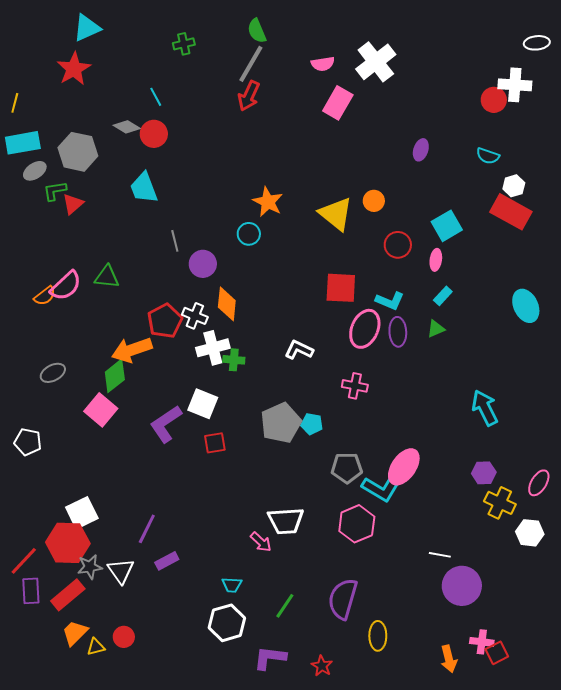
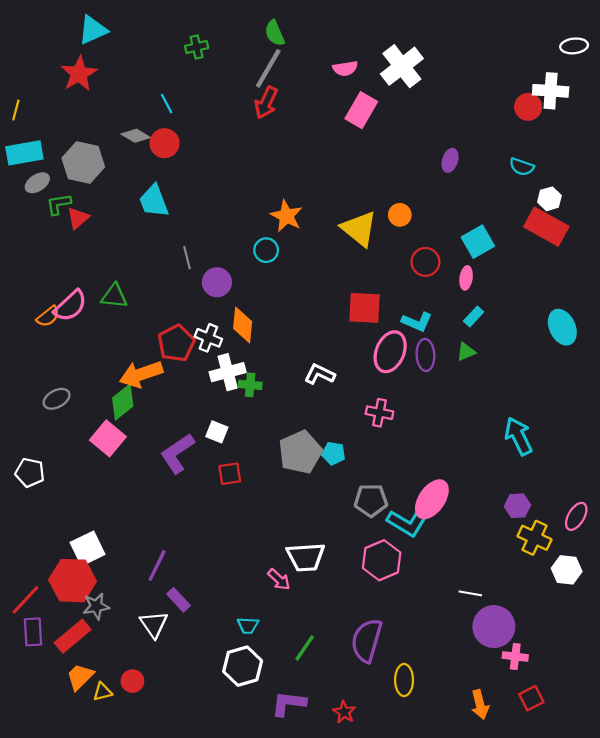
white square: (203, 404) -> (217, 432), size x0.7
purple rectangle: (167, 561) -> (178, 600), turned 75
white triangle: (121, 571) -> (154, 624), moved
pink cross: (482, 642) -> (515, 656), moved

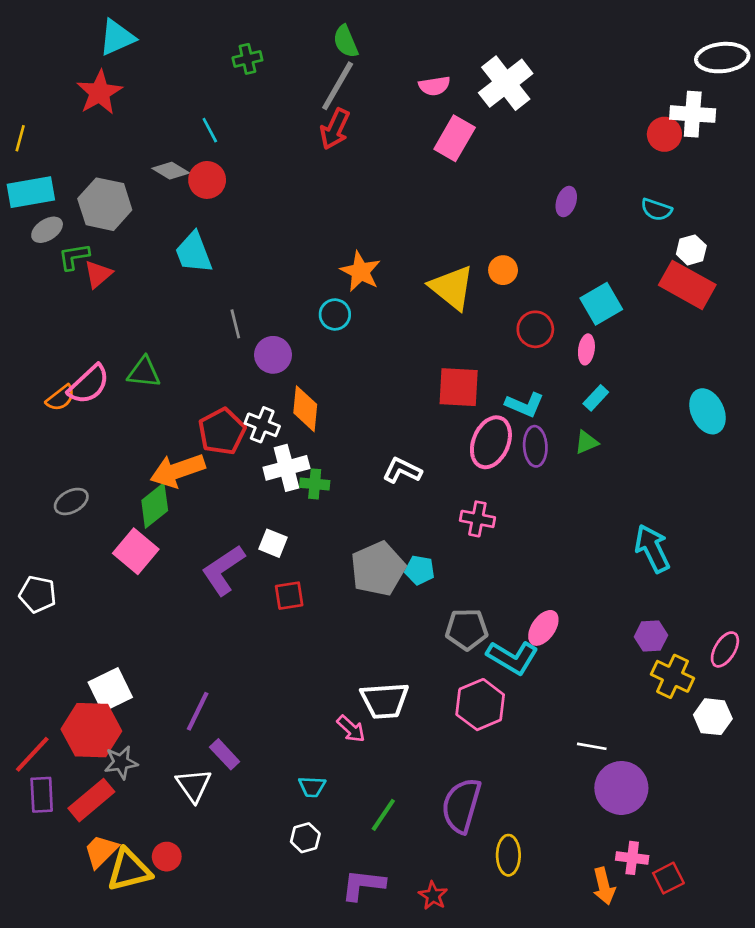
white ellipse: (574, 46) -> (722, 58), size x1.5
pink ellipse: (432, 499) -> (543, 628), size x0.7
pink cross: (515, 656) -> (632, 858), moved
white hexagon: (243, 666) -> (305, 838), size x0.6
yellow triangle: (103, 692) -> (129, 870), size x1.8

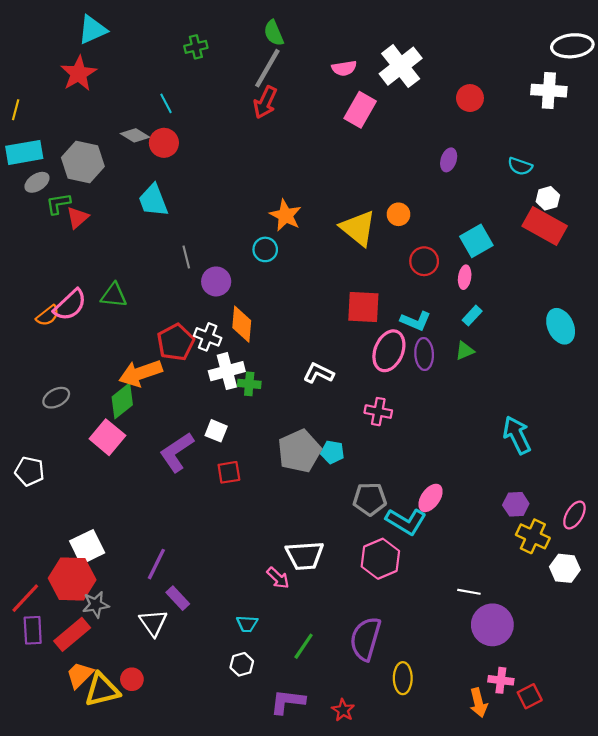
red circle: (664, 134) -> (470, 98), moved

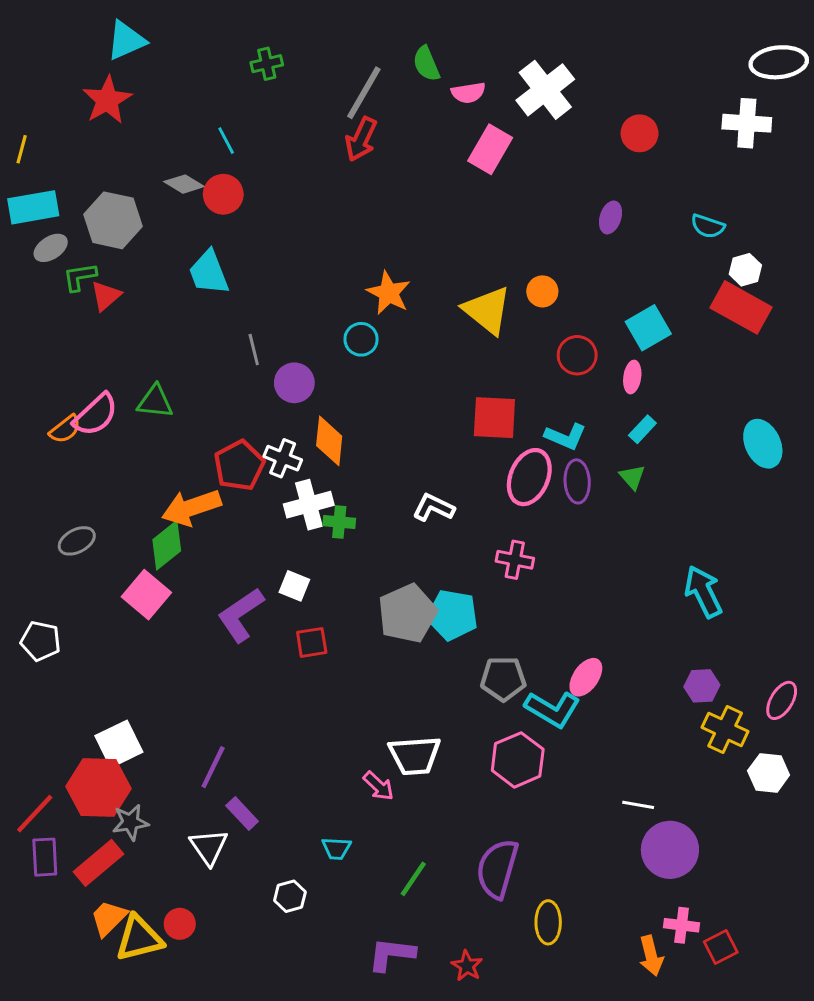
green semicircle: (274, 33) -> (426, 64), moved
green triangle: (465, 351) -> (632, 477), turned -48
cyan pentagon: (332, 452) -> (452, 615), size x1.6
white hexagon: (242, 664) -> (290, 896), moved

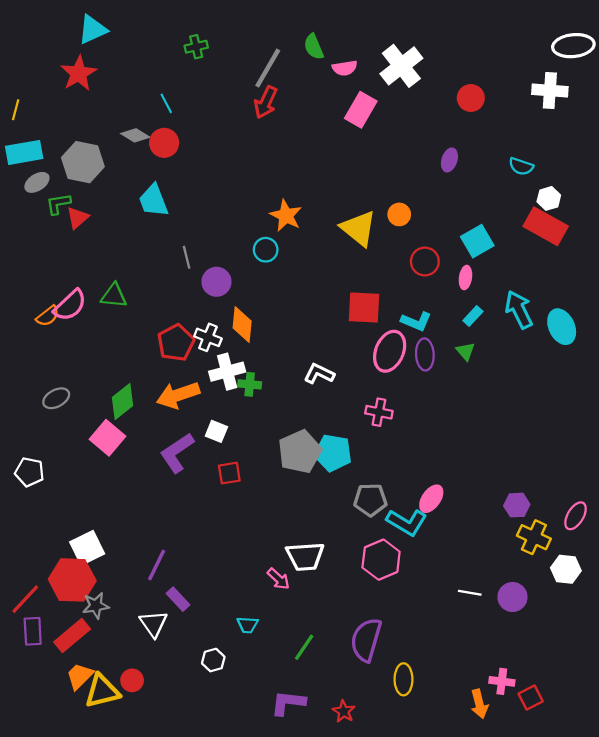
orange arrow: (191, 508) -> (178, 395), moved
cyan arrow: (703, 592) -> (519, 310), moved
purple circle: (670, 850) -> (512, 597), moved, size x0.7

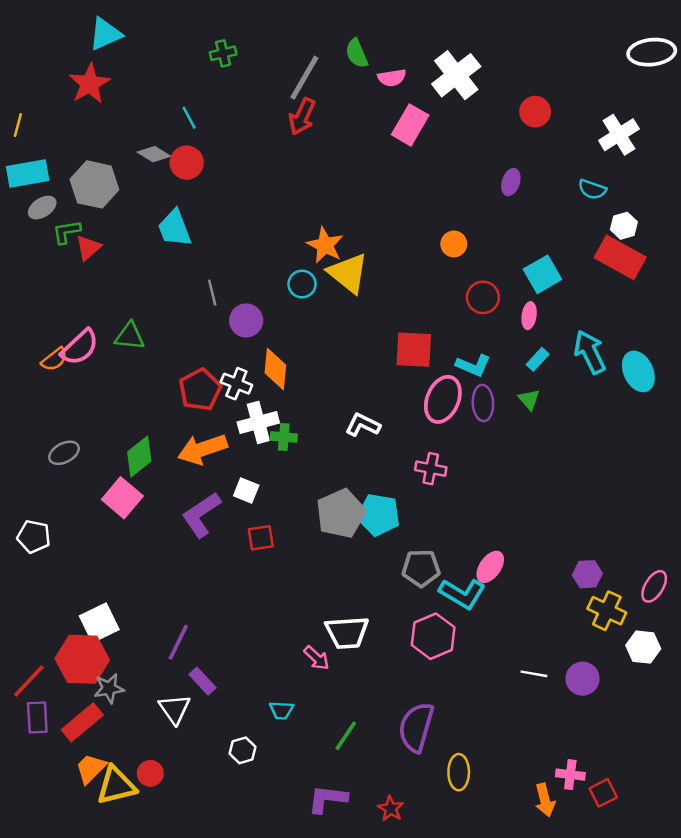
white cross: (550, 91) -> (619, 135), moved, turned -36
yellow triangle: (359, 228) -> (348, 273), moved

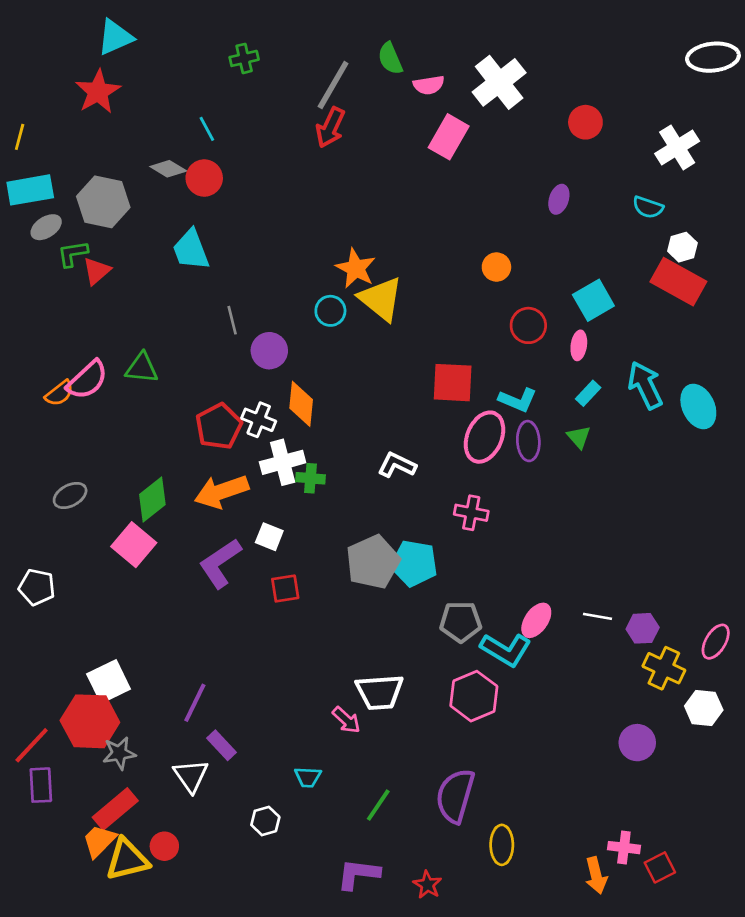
white line: (534, 674) -> (597, 616), moved
red rectangle: (82, 722) -> (115, 809), moved

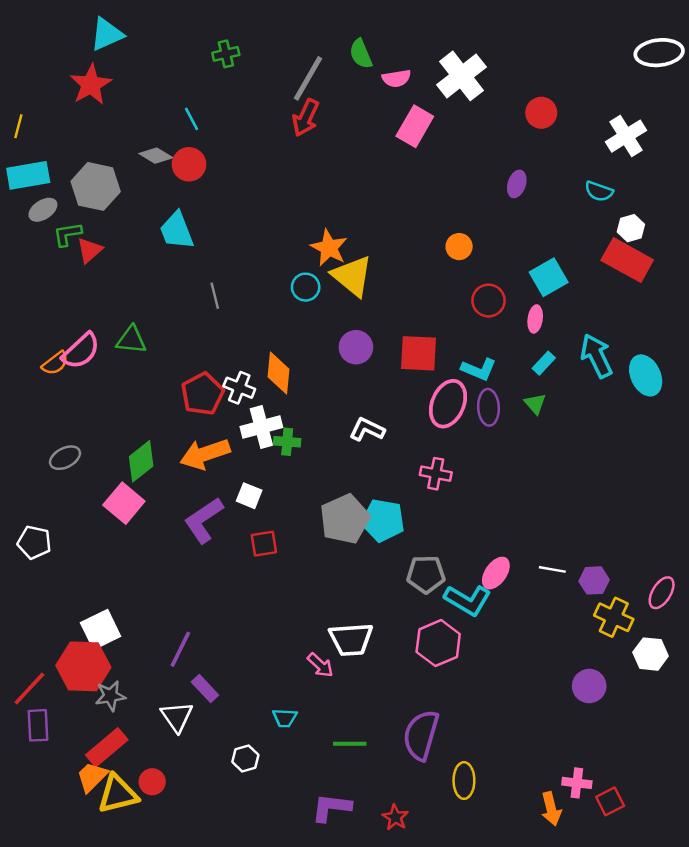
purple circle: (269, 351) -> (356, 347), moved
green line: (378, 805) -> (350, 744), turned 56

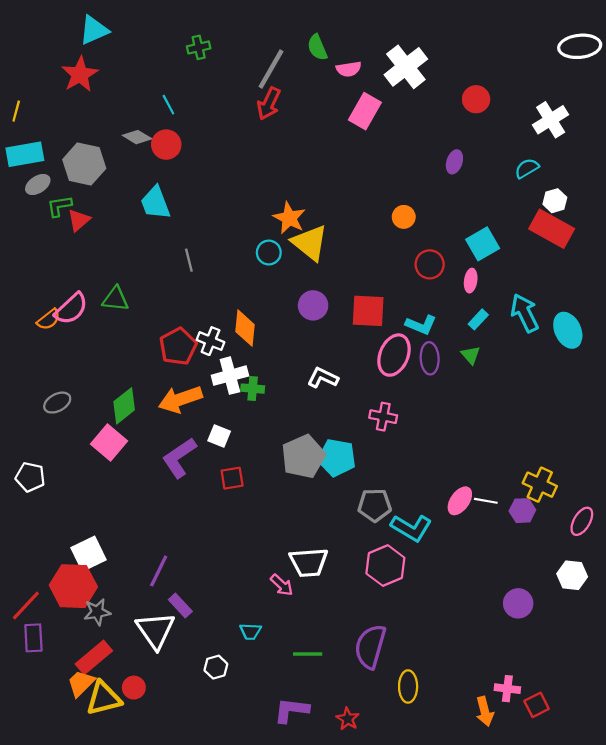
cyan semicircle: (599, 191) -> (527, 168), turned 130
pink ellipse: (496, 573) -> (460, 501), moved
yellow cross: (614, 617) -> (540, 485), moved
white triangle: (177, 717) -> (155, 630), size x1.4

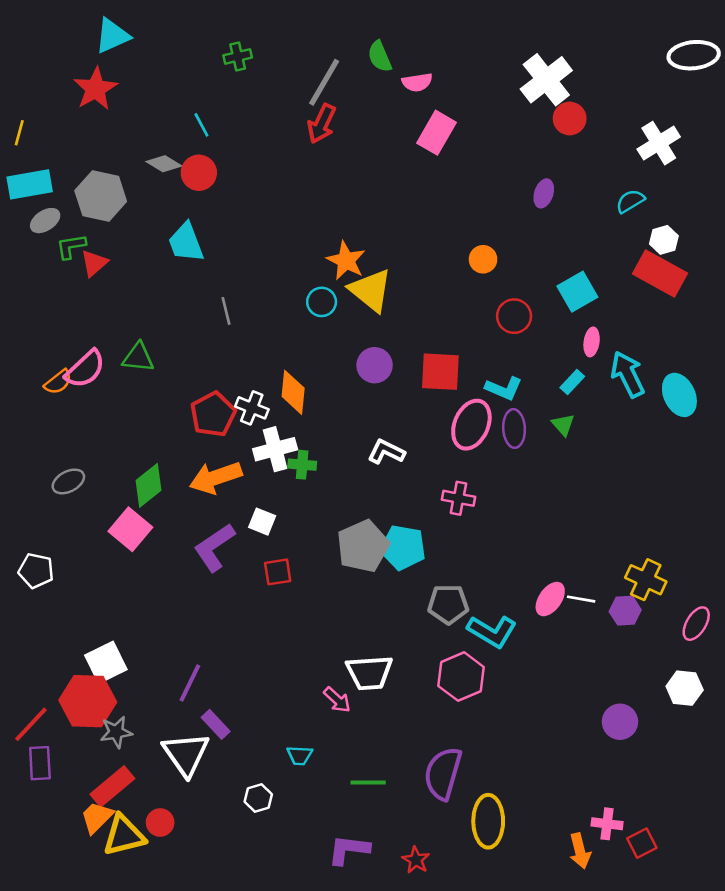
white cross: (406, 67) -> (546, 80), moved
pink ellipse: (471, 281) -> (592, 342), moved
yellow ellipse: (408, 686) -> (488, 821), size x1.4

